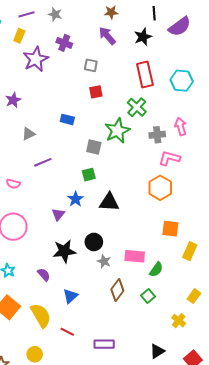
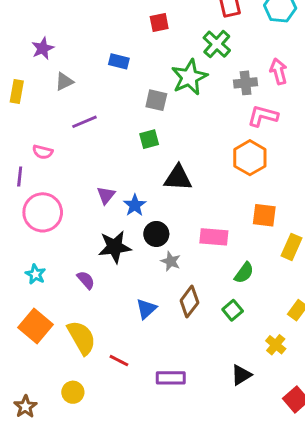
purple star: (13, 100) -> (43, 48), moved
blue star: (75, 199) -> (135, 205), moved
pink rectangle: (135, 256) -> (214, 237), moved
blue triangle: (70, 296) -> (146, 309), moved
black triangle: (157, 351) -> (241, 375), moved

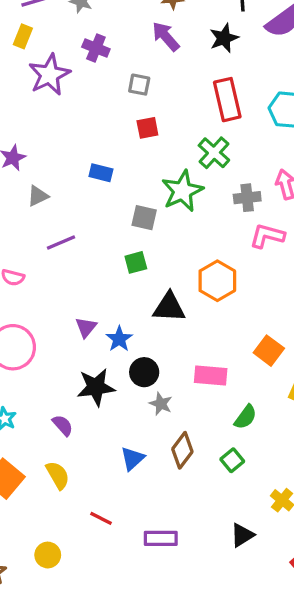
orange hexagon: (250, 158) -> (217, 281), moved
orange square: (264, 215) -> (269, 351), turned 30
yellow semicircle: (82, 338) -> (58, 475), moved, size x0.7

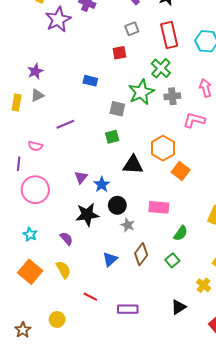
gray square: (139, 85) -> (132, 29), moved, turned -32
gray triangle: (38, 196) -> (37, 95), moved
gray cross: (247, 198) -> (172, 96), moved
orange square: (269, 351) -> (181, 171), moved

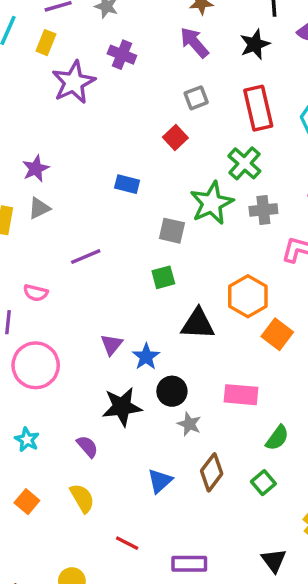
red square: (119, 53) -> (175, 137), turned -32
orange square: (30, 272) -> (27, 502), size x0.6
black triangle: (179, 307) -> (274, 560), turned -35

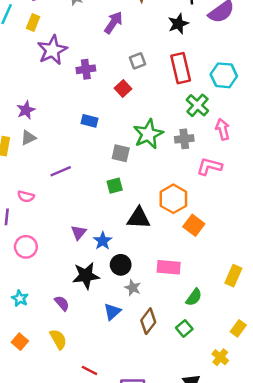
purple arrow: (194, 43) -> (113, 23), moved, turned 75
purple cross: (122, 55) -> (86, 69), moved, turned -30
green cross: (244, 163) -> (197, 105), moved
pink circle: (36, 365) -> (26, 247), size x0.7
blue triangle: (160, 481) -> (112, 312), moved

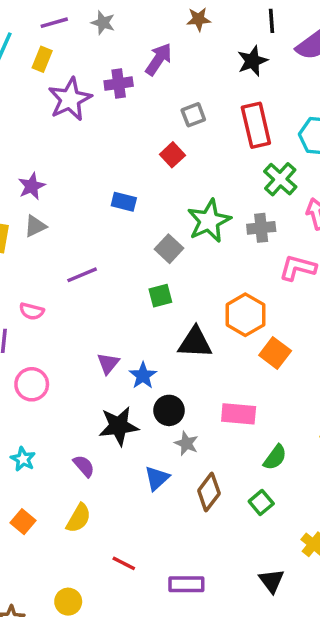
purple cross: (86, 69) -> (119, 84), moved
gray square: (121, 153) -> (169, 249), turned 30
yellow semicircle: (58, 339) -> (79, 518), turned 60

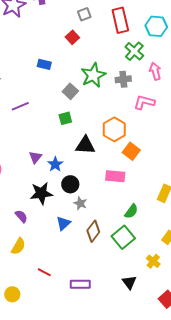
pink rectangle: (239, 414) -> (115, 176), moved
green square: (261, 503) -> (123, 237), size x1.6

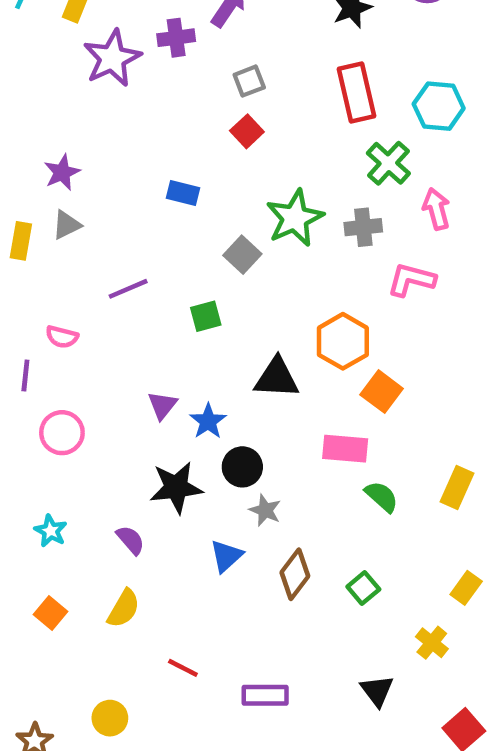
gray square: (84, 14) -> (249, 81), moved
green square: (65, 118) -> (206, 316), moved
green semicircle: (131, 211) -> (382, 497), moved, turned -84
green square: (123, 237) -> (363, 588), size x0.6

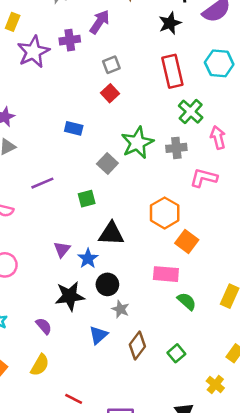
cyan hexagon: (439, 106) -> (219, 63), moved
black triangle: (277, 378) -> (111, 234), moved

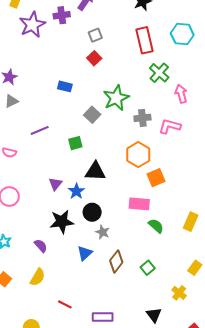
gray cross: (176, 148) -> (142, 118), moved
orange square: (187, 242) -> (156, 178), turned 30

